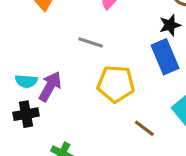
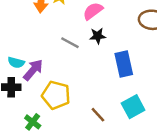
black star: (170, 25) -> (98, 36), moved
yellow pentagon: (116, 84) -> (56, 95), moved

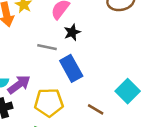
blue rectangle: (124, 64) -> (71, 68), moved
purple arrow: (33, 70) -> (19, 85), turned 30

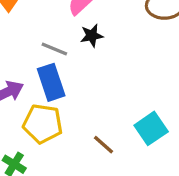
blue rectangle: (71, 68) -> (51, 82), moved

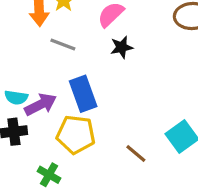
gray line: (54, 49) -> (63, 45), moved

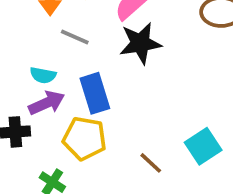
black star: (122, 47) -> (140, 43), size x1.6
cyan semicircle: (16, 97) -> (43, 75), moved

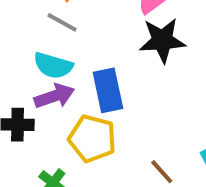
gray line: (75, 37) -> (62, 22), moved
cyan semicircle: (43, 75) -> (53, 66), size x1.4

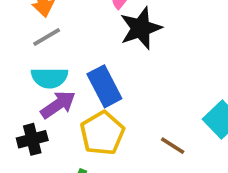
gray line: (62, 22) -> (47, 37), turned -44
yellow pentagon: (92, 138) -> (102, 133), turned -30

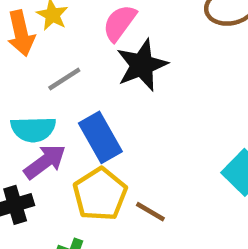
gray line: (47, 37) -> (64, 79), moved
brown line: (173, 146) -> (150, 212), moved

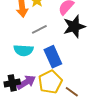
purple arrow: (45, 162) -> (26, 82), moved

